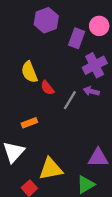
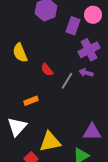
yellow semicircle: (29, 72) -> (20, 53), moved

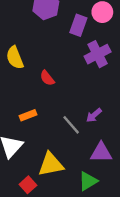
purple arrow: (86, 73) -> (94, 115), moved, turned -56
gray line: (67, 81) -> (71, 125), moved, turned -72

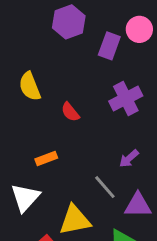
purple cross: (98, 54) -> (126, 98), moved
gray line: (71, 125) -> (105, 187), moved

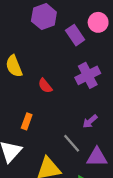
purple rectangle: (109, 46) -> (75, 35), turned -54
orange rectangle: (46, 159) -> (27, 121), turned -49

